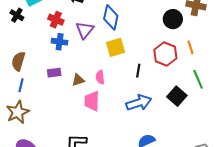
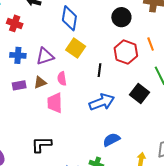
black circle: (173, 19) -> (121, 17), moved
purple triangle: (85, 30) -> (45, 56), moved, turned 36
blue cross: (60, 42) -> (18, 55), moved
yellow square: (115, 47) -> (76, 48), turned -36
purple rectangle: (54, 73) -> (19, 85), moved

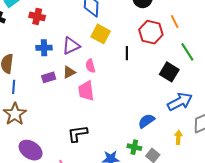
blue arrow: (102, 102) -> (180, 102), moved

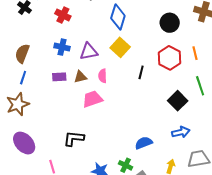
pink trapezoid: (86, 91) -> (92, 99), turned 65
blue arrow: (180, 102) -> (181, 132), size x0.7

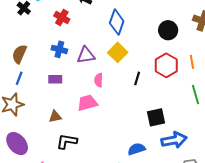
brown triangle: (80, 77) -> (55, 117), moved
black square: (178, 101) -> (156, 117), moved, turned 30
blue arrow: (181, 132) -> (174, 140), size x1.4

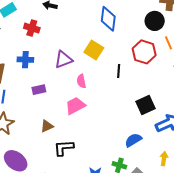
blue diamond: (117, 22) -> (108, 19), moved
black circle: (168, 30) -> (155, 21), moved
blue cross: (59, 49) -> (25, 60), moved

